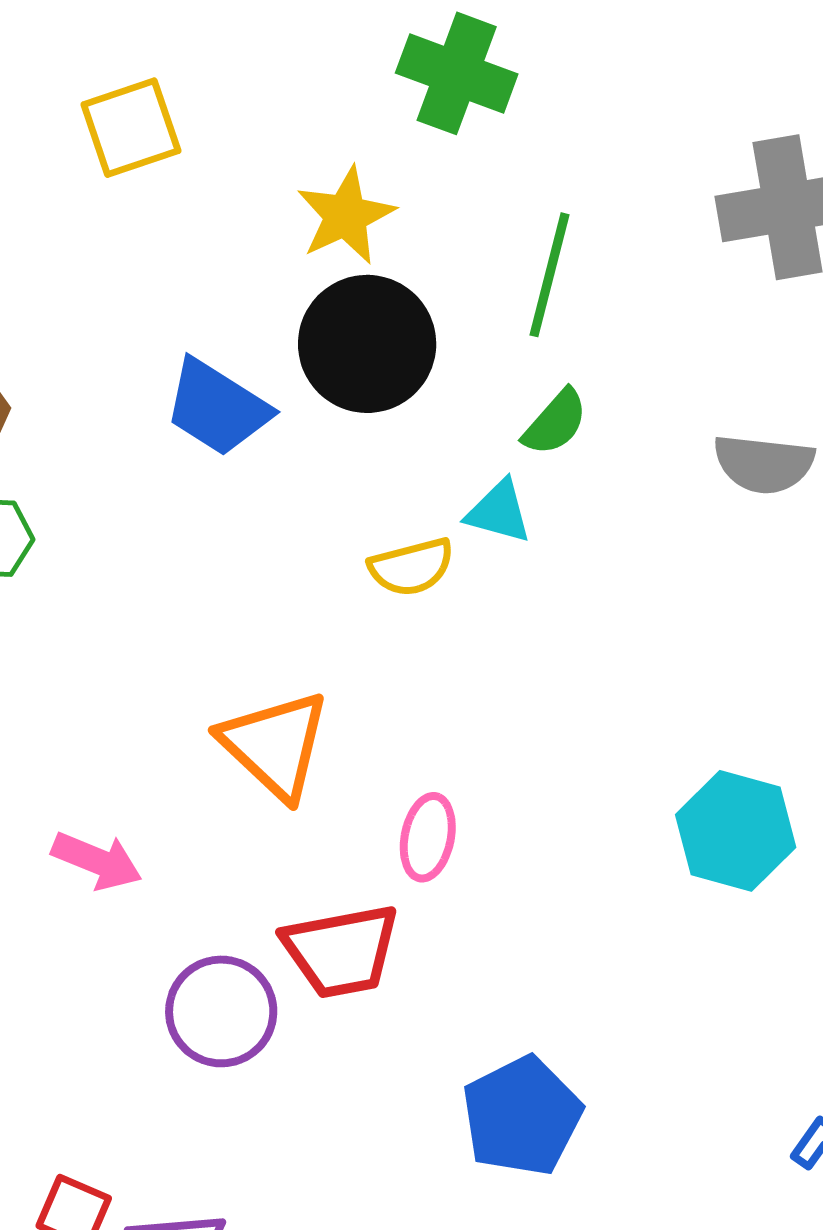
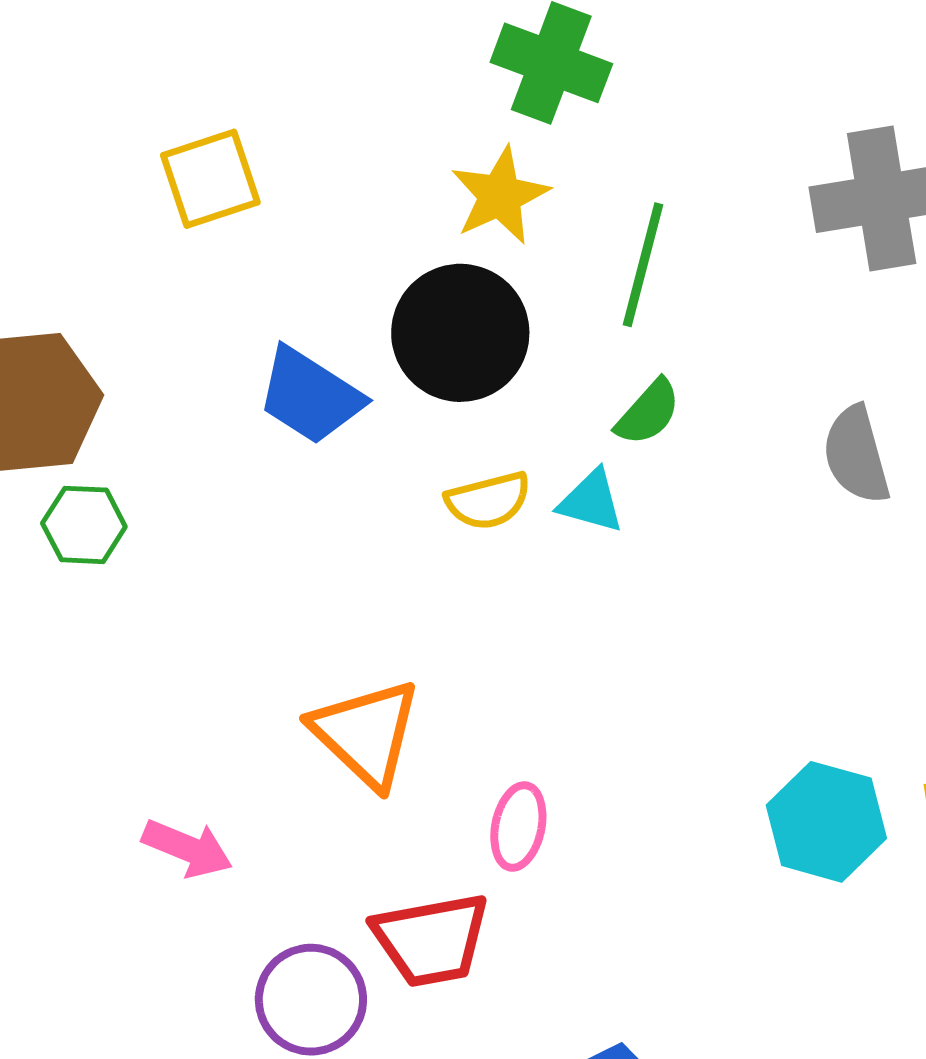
yellow square: (131, 128) -> (210, 179), moved
yellow star: (346, 216) -> (500, 196), moved
gray semicircle: (764, 464) -> (856, 455), turned 68
yellow semicircle: (411, 567) -> (488, 501), moved

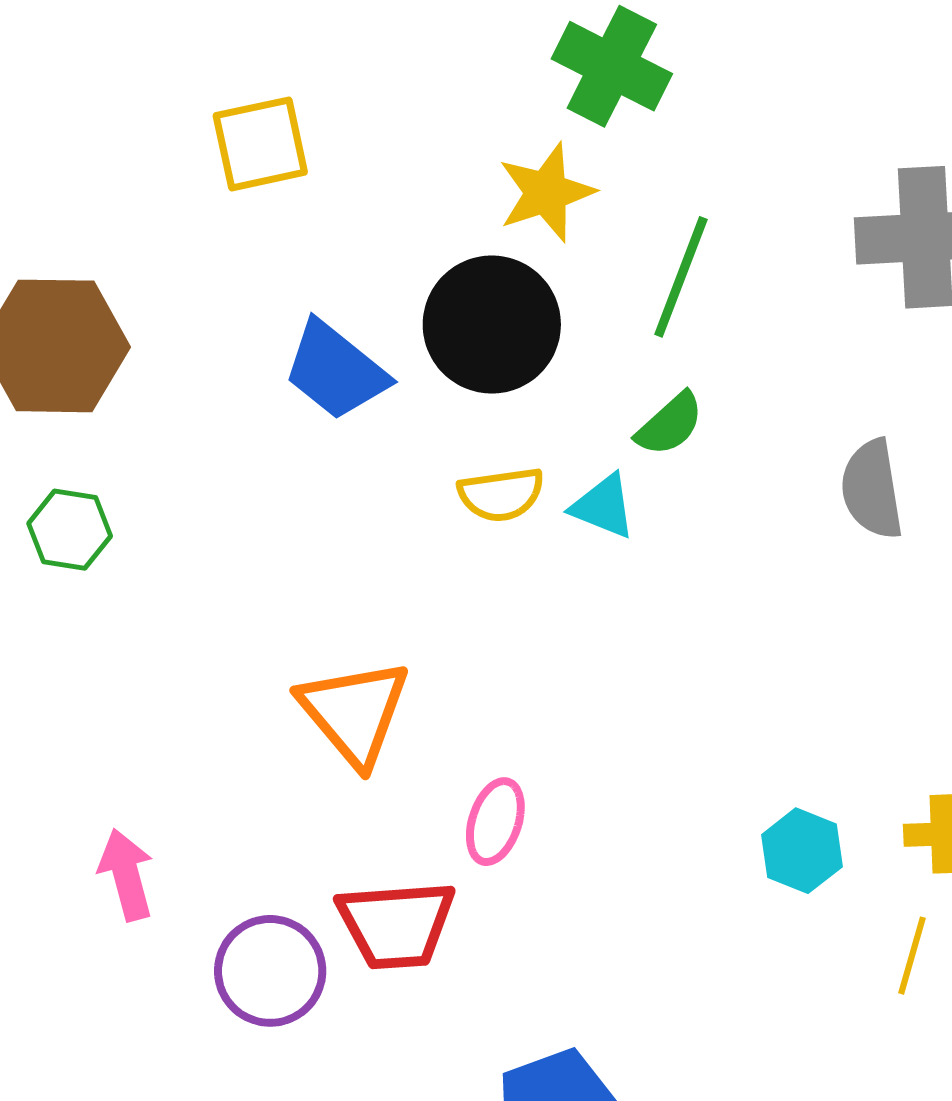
green hexagon: (84, 525) -> (70, 530), moved
cyan hexagon: (826, 822) -> (802, 851), size x0.7
pink arrow: (187, 848) -> (126, 875), moved, turned -134

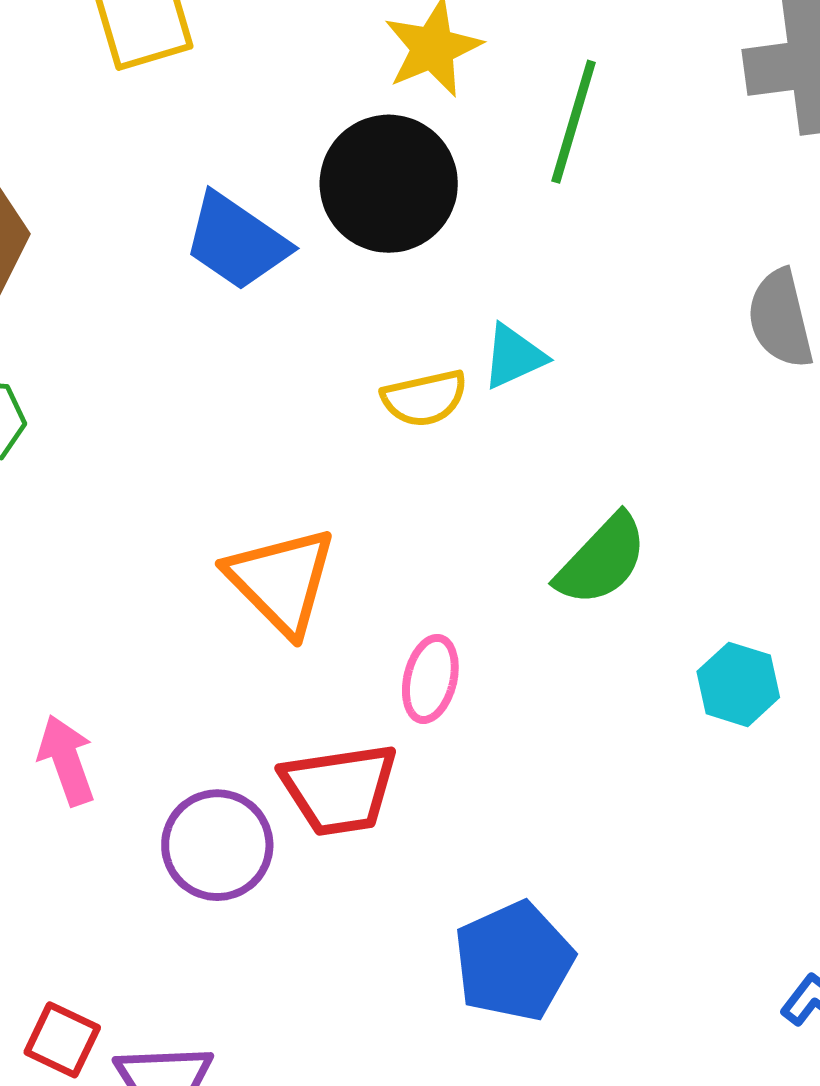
green semicircle: (670, 424) -> (602, 560), moved, size x1.4
yellow semicircle: (501, 494) -> (424, 398), moved
cyan triangle: (603, 506) -> (514, 356), turned -42

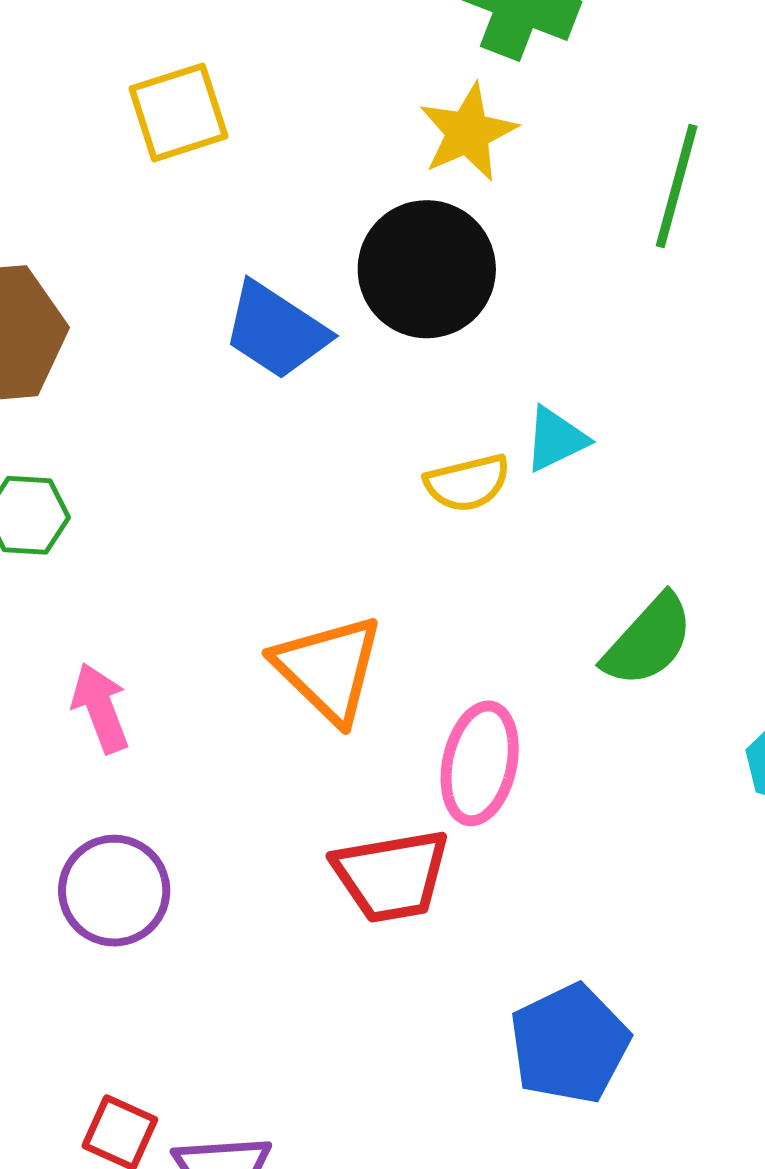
green line: (574, 122) -> (677, 186), moved
pink ellipse: (430, 679) -> (480, 763), size x1.4
pink arrow: (66, 760) -> (100, 708), moved
purple circle: (217, 845) -> (114, 891), moved

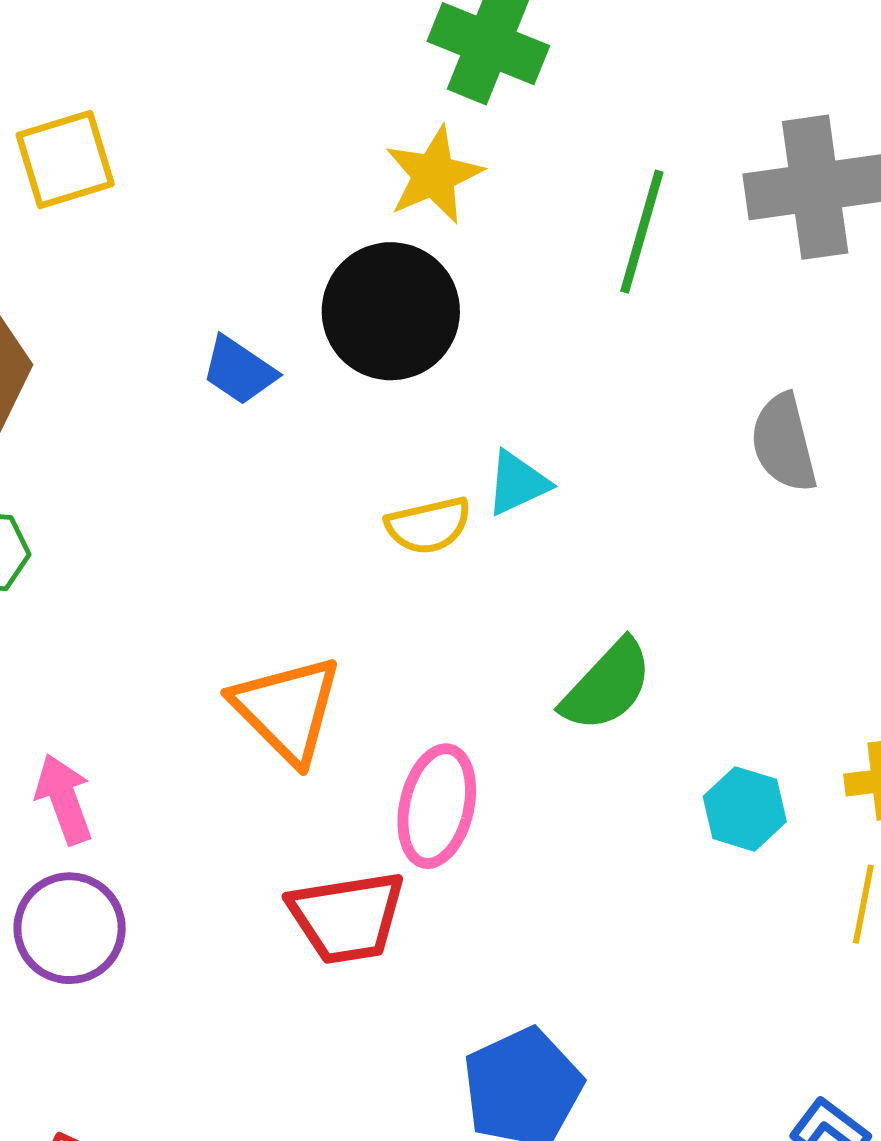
yellow square: (178, 112) -> (65, 159), moved
blue trapezoid: (276, 330) -> (239, 370), size x0.7
pink arrow: (100, 708) -> (64, 799), moved

